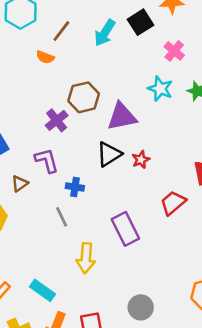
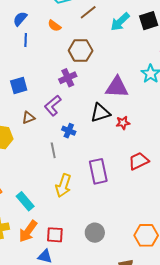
orange semicircle: (45, 57) -> (54, 26), moved
brown hexagon: (84, 97) -> (81, 51), moved
purple L-shape: (47, 160) -> (53, 106), turned -130

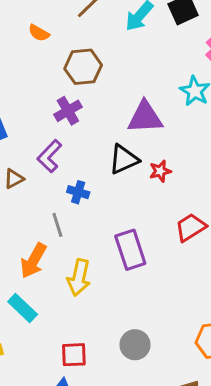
orange arrow: (28, 231) -> (33, 261), moved

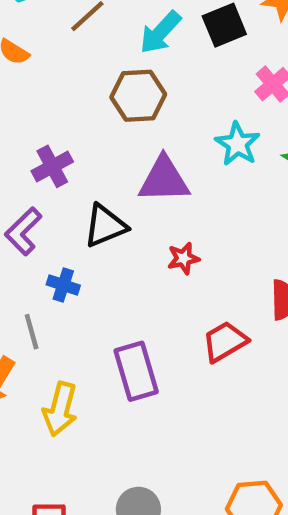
brown hexagon: (83, 67) -> (138, 96), moved
black triangle: (124, 159) -> (105, 226), moved

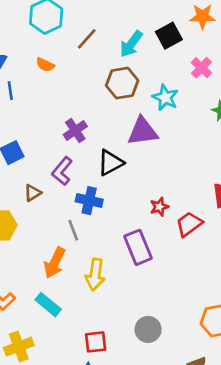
cyan star: (238, 144) -> (165, 98), moved
red star: (183, 258) -> (159, 207), moved
blue cross: (63, 285) -> (89, 201), size x1.4

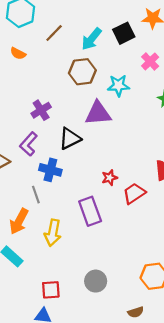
cyan star: (165, 98) -> (118, 85), turned -30

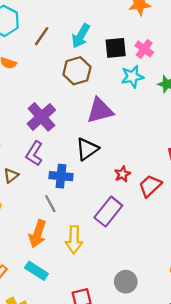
black square: (124, 33) -> (116, 48), moved, turned 30
cyan star: (118, 85) -> (132, 77), moved
purple cross: (41, 110) -> (41, 117), size x1.4
black triangle: (70, 139) -> (87, 149), moved
purple rectangle: (90, 211) -> (108, 212), turned 68

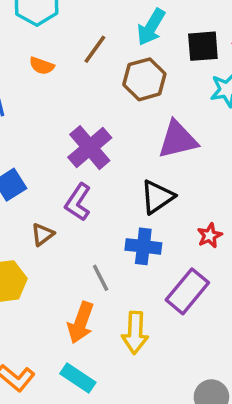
brown line: (42, 36) -> (95, 49), moved
blue cross: (61, 176) -> (143, 246), moved

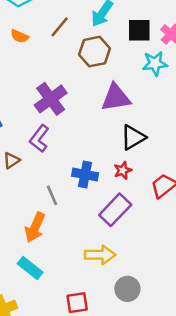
black triangle: (157, 197) -> (133, 137), moved
red star: (210, 236) -> (123, 170), moved
yellow arrow: (135, 333) -> (100, 255), moved, turned -96

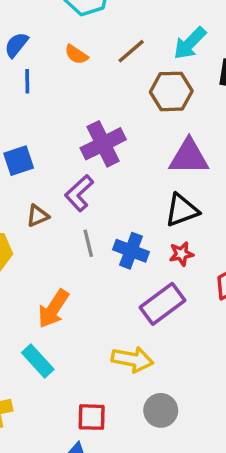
black triangle: (133, 137) -> (182, 210), moved
gray line: (52, 195) -> (88, 243), moved

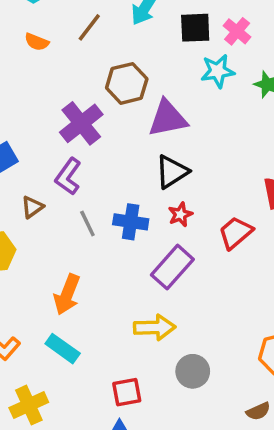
brown hexagon: (171, 91) -> (127, 83), moved

